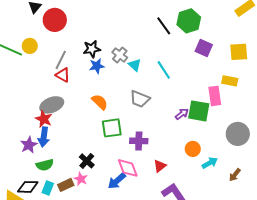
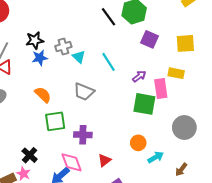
gray cross: (120, 55) -> (63, 47), turned 35
purple arrow: (182, 114) -> (139, 76), moved

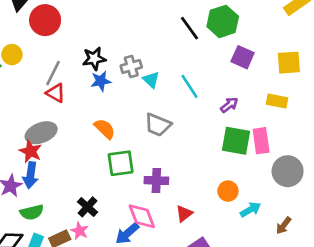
pink rectangle: (161, 89) -> (261, 141), moved

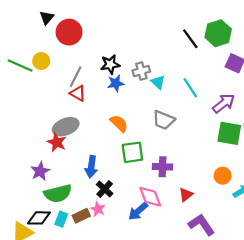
purple arrow: (229, 105) -> (224, 103), size x1.5
blue arrow: (30, 175) -> (91, 167), moved
green semicircle: (32, 212) -> (58, 193), size x1.4

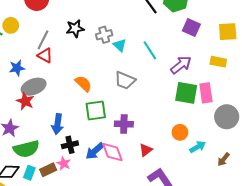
blue star: (116, 83) -> (17, 68), moved
black cross: (105, 189) -> (70, 145), turned 35
blue arrow: (138, 211) -> (95, 151), moved

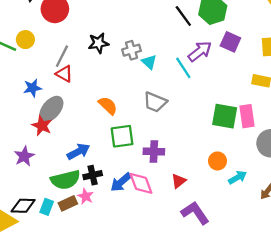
purple arrow: (181, 65) -> (200, 51), moved
gray ellipse: (34, 87) -> (51, 109), turned -30
blue arrow: (57, 124) -> (78, 152), turned -126
green semicircle: (26, 149) -> (65, 180), moved

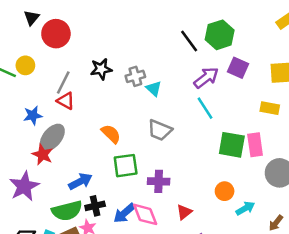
cyan line: (183, 68) -> (205, 108), moved
purple star: (24, 156) -> (24, 186), size x1.4

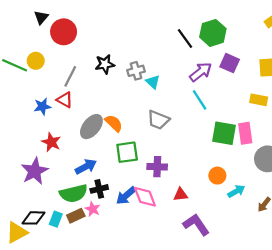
red triangle: (66, 101) -> (65, 100), moved
gray ellipse: (52, 137) -> (91, 127), moved
red triangle: (184, 212) -> (181, 195), turned 32

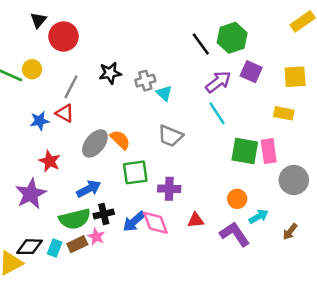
purple L-shape: (196, 225) -> (235, 234), moved

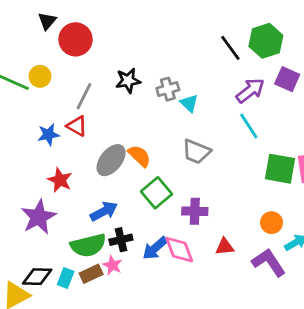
green square: (135, 172) -> (156, 193), turned -32

